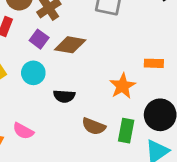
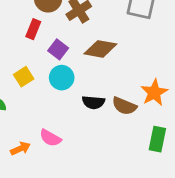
purple square: (39, 39) -> (58, 49), moved
brown semicircle: (94, 126) -> (124, 106), moved

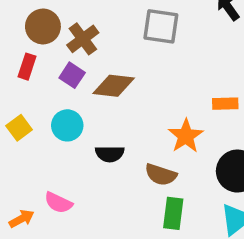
purple square: (58, 49) -> (72, 75), moved
brown semicircle: (124, 106) -> (161, 175), moved
green rectangle: (157, 139) -> (173, 213), moved

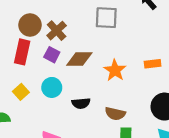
red rectangle: (27, 67) -> (22, 52), size x1.5
orange star: (186, 136) -> (115, 70), moved

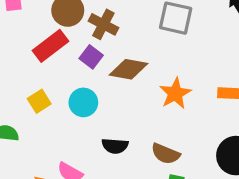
brown cross: (57, 31) -> (103, 24), turned -30
red rectangle: (22, 52) -> (50, 46), turned 30
black semicircle: (81, 103) -> (115, 146), moved

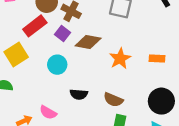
yellow square: (39, 101) -> (16, 55), moved, size x1.5

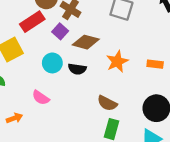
black semicircle: (79, 94) -> (77, 69), moved
pink semicircle: (48, 112) -> (41, 98), moved

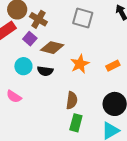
orange rectangle: (155, 64) -> (113, 66), turned -32
brown semicircle: (107, 103) -> (72, 100), turned -108

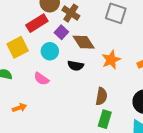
brown diamond: (52, 48) -> (84, 42), turned 40
cyan circle: (23, 66) -> (50, 51), moved
pink semicircle: (14, 97) -> (41, 79), moved

